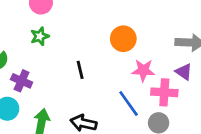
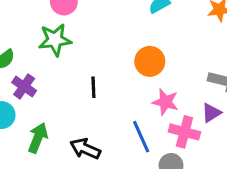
green star: (40, 36) -> (55, 40), size x1.5
purple triangle: (184, 72) -> (211, 113), turned 42

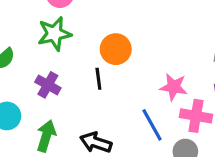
orange circle: (150, 61) -> (116, 49), moved
purple cross: (24, 87) -> (48, 85), moved

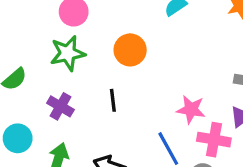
orange circle: (116, 49) -> (130, 50), moved

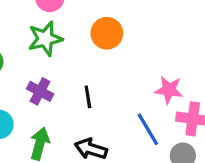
black line: (113, 100) -> (88, 97), moved

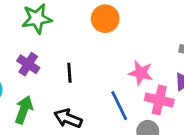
orange circle: (107, 33) -> (105, 19), moved

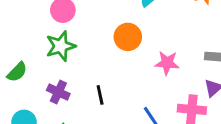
pink star: (141, 73) -> (167, 63), moved

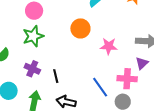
black line: (100, 95) -> (56, 76), moved

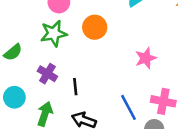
orange circle: (80, 28) -> (95, 27), moved
pink star: (109, 46) -> (146, 58), turned -30

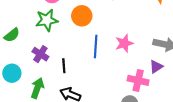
blue line: (128, 107) -> (96, 47), moved, turned 30

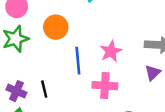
purple cross: (40, 54) -> (16, 91), moved
pink cross: (138, 80) -> (105, 86), moved

